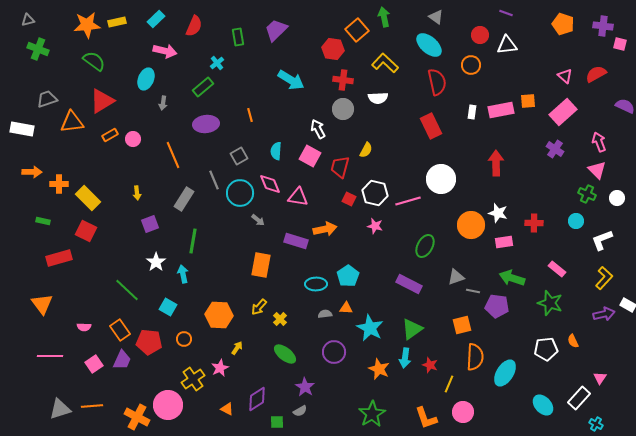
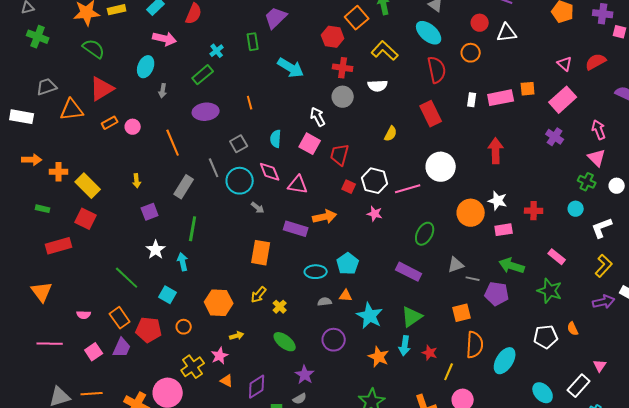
green rectangle: (238, 37) -> (253, 42), moved
yellow semicircle: (366, 150) -> (391, 134), moved
yellow arrow: (237, 348) -> (237, 336), turned 40
orange triangle: (227, 409) -> (227, 381), moved

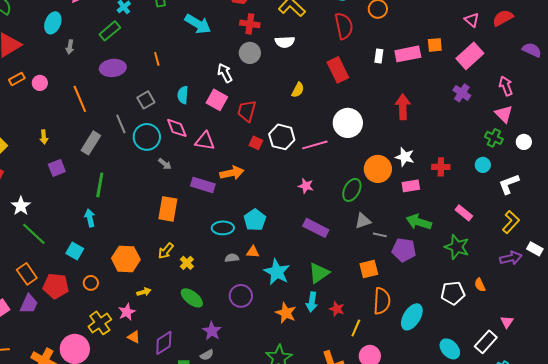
pink star: (375, 214) -> (306, 186), moved
green ellipse: (425, 234) -> (352, 190), moved
white star: (156, 250) -> (21, 206), moved

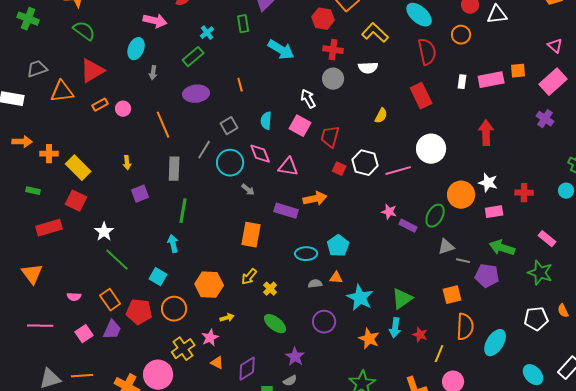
gray line: (121, 124) -> (204, 150), turned 54
gray rectangle: (91, 143) -> (174, 169), turned -30
purple rectangle: (316, 228) -> (408, 226), moved, size x0.7
orange circle: (91, 283) -> (174, 309), size x1.6

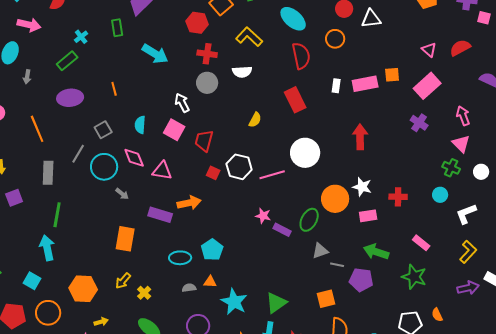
cyan arrow: (173, 244) -> (47, 248), size x1.4

